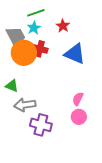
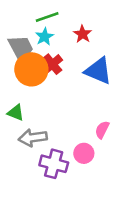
red cross: (40, 49) -> (52, 64), turned 35
pink circle: (79, 117) -> (84, 153), moved

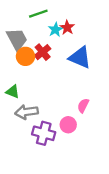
cyan star: (44, 37) -> (55, 30), moved
orange circle: (31, 69) -> (25, 56), size x0.7

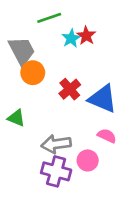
red cross: (43, 52) -> (70, 89), moved
blue triangle: (80, 57) -> (103, 99), moved
pink semicircle: (83, 106) -> (107, 136), turned 88
gray arrow: (27, 112) -> (56, 144), moved

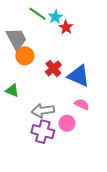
green line: (49, 18) -> (38, 14), turned 54
cyan star: (71, 38) -> (55, 17), moved

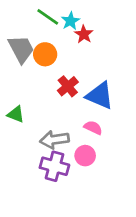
orange circle: (25, 56) -> (45, 54), moved
pink semicircle: (82, 104) -> (93, 128), moved

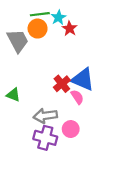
green line: (48, 17) -> (40, 14), turned -42
orange circle: (45, 54) -> (38, 29), moved
red cross: (68, 86) -> (62, 84), moved
pink semicircle: (93, 128) -> (77, 97), moved, turned 32

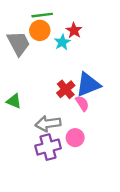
cyan star: (59, 17) -> (62, 42), moved
blue triangle: (83, 79) -> (88, 85), turned -45
purple cross: (45, 138) -> (48, 147), turned -30

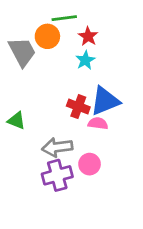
green line: (42, 15) -> (64, 18), moved
cyan star: (62, 42) -> (85, 60), moved
red cross: (66, 89) -> (78, 107), turned -30
pink semicircle: (82, 103) -> (98, 123), turned -49

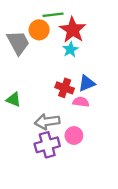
red star: (88, 36) -> (73, 30), size x1.6
blue triangle: (105, 101) -> (87, 83), size x0.7

